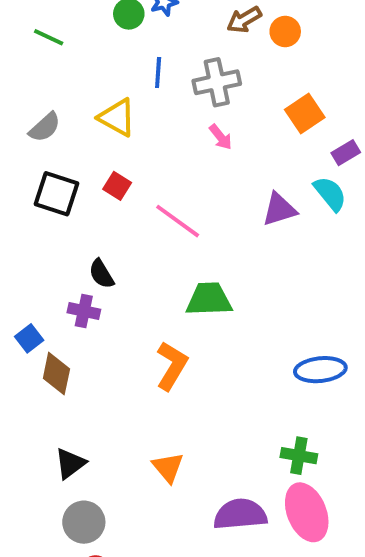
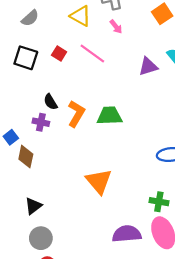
yellow triangle: (117, 117) -> (81, 16), moved
gray semicircle: (45, 127) -> (30, 18), moved
pink line: (178, 221) -> (92, 54), moved
orange L-shape: (172, 366) -> (76, 114), moved
orange triangle: (168, 467) -> (99, 181), moved, size x1.5

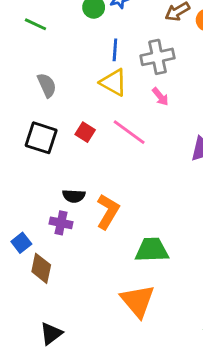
gray semicircle: (30, 18) -> (47, 85), turned -72
black semicircle: (50, 102) -> (74, 196), turned -56
green trapezoid: (110, 116) -> (152, 250), moved

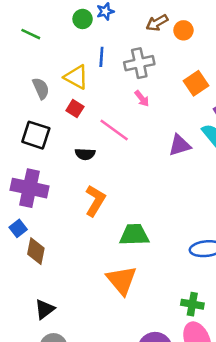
yellow triangle: (114, 82) -> (76, 77), moved
red square: (85, 132) -> (75, 109), moved
black semicircle: (74, 196) -> (85, 154), moved
purple cross: (61, 223) -> (30, 188), moved, size x1.8

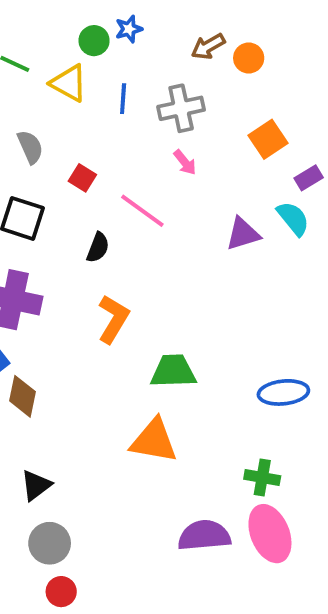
yellow triangle: (76, 77) -> (69, 83), moved
black semicircle: (85, 154) -> (98, 247), turned -72
orange triangle: (122, 280) -> (154, 441), turned -40

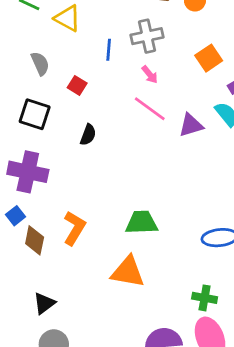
blue line: (123, 99) -> (109, 50), moved
pink line: (142, 211) -> (150, 109), moved
orange L-shape: (113, 319) -> (74, 228), moved

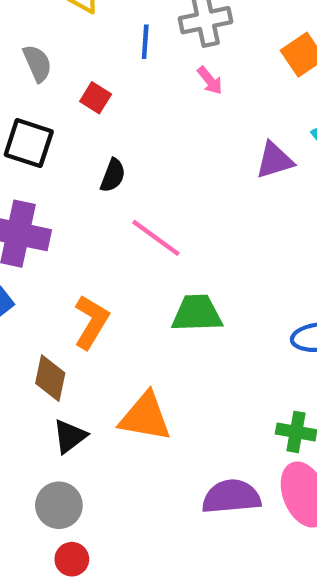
pink line: (150, 109) -> (156, 238), moved
brown diamond: (35, 240) -> (50, 378), moved
orange triangle: (128, 272) -> (145, 417), moved
black triangle: (44, 303) -> (70, 436), moved

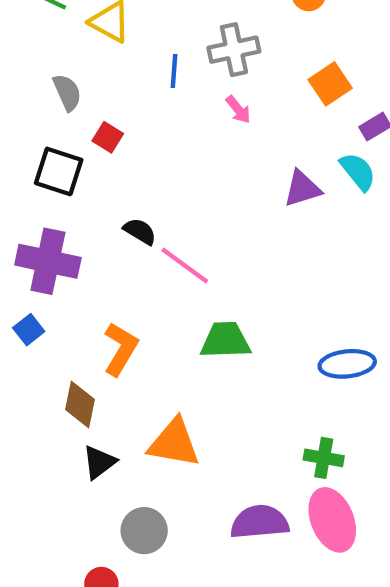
red square: (96, 98) -> (108, 137), moved
black semicircle: (113, 175) -> (140, 231), moved, turned -80
gray circle: (59, 505) -> (144, 531), moved

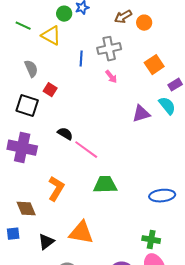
blue square: (29, 330) -> (13, 234), moved, turned 32
brown diamond: (80, 404) -> (26, 209), moved, turned -35

